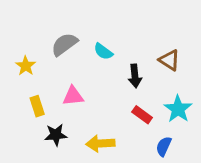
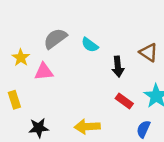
pink triangle: (73, 96) -> (44, 72), moved
yellow rectangle: (37, 106) -> (14, 100), moved
black star: (56, 135) -> (39, 128), moved

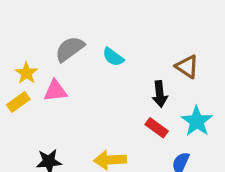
black arrow: (118, 67) -> (160, 94), moved
yellow rectangle: (14, 100) -> (18, 102), moved, turned 72

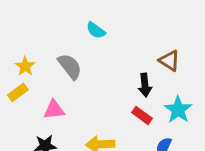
gray semicircle: (70, 49) -> (70, 66), moved, turned 88
cyan semicircle: (113, 57) -> (96, 30), moved
pink triangle: (55, 91) -> (54, 110), moved

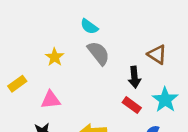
yellow star: (25, 66) -> (55, 57), moved
gray semicircle: (70, 66) -> (99, 53), moved

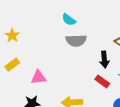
gray semicircle: (99, 53) -> (76, 41), turned 126
yellow star: (55, 57) -> (12, 35), moved

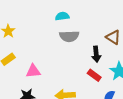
cyan semicircle: (69, 20) -> (62, 16), turned 136

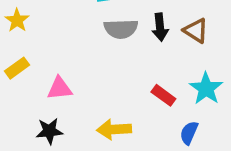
black arrow: (96, 54) -> (160, 27), moved

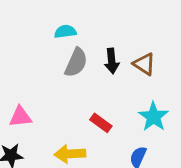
gray semicircle: (121, 29) -> (76, 63), turned -64
red rectangle: (163, 95) -> (101, 123), moved

